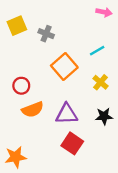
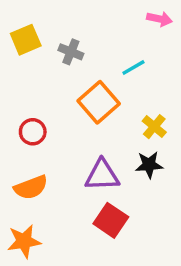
cyan line: (97, 51) -> (133, 67), moved
orange semicircle: (33, 109) -> (31, 187), moved
black star: (104, 116) -> (149, 165), moved

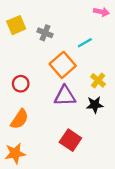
purple triangle: (102, 175) -> (65, 96), moved
orange semicircle: (31, 187) -> (20, 119), turned -35

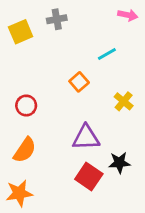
gray cross: (45, 33) -> (57, 19), moved, turned -32
orange square: (63, 65) -> (79, 82), size x0.6
purple triangle: (65, 96) -> (86, 138), moved
black star: (95, 105) -> (119, 163), moved

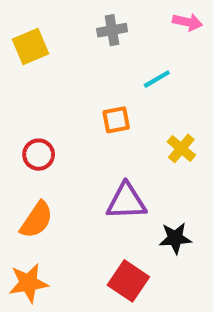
gray cross: (57, 19) -> (112, 30), moved
orange square: (79, 82) -> (116, 120), turned 30
red square: (89, 176) -> (128, 281), moved

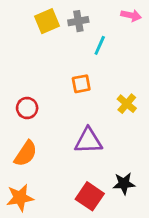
yellow square: (30, 46) -> (47, 21), moved
cyan line: (157, 79) -> (100, 45), moved, turned -36
black star: (175, 238) -> (124, 183), moved

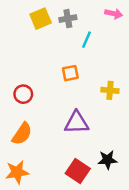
yellow cross: (127, 104) -> (110, 90), turned -35

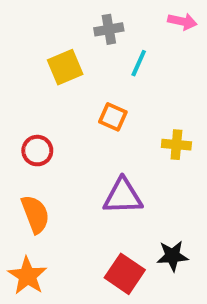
yellow square: (41, 19) -> (65, 67), moved
orange square: (70, 73) -> (113, 117), turned 35
orange semicircle: (22, 134) -> (35, 214), turned -55
orange star: (17, 172) -> (27, 276), turned -30

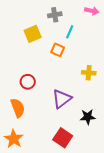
orange square: (113, 117) -> (58, 50), moved
red circle: (37, 151) -> (28, 82), moved
purple triangle: (123, 196) -> (62, 99), turned -35
black star: (172, 256) -> (88, 117), moved

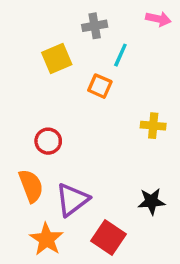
purple triangle: (62, 99) -> (72, 200), moved
orange star: (14, 139) -> (46, 239), moved

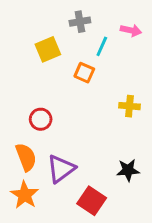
pink arrow: (158, 19) -> (131, 30), moved
orange star: (46, 239) -> (25, 195), moved

